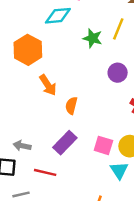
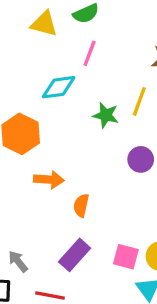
orange arrow: (48, 85) -> (49, 180), turned -50
gray arrow: (22, 146) -> (18, 261), turned 42

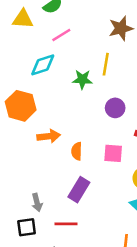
pink line: (90, 53) -> (61, 35), turned 48
pink square: (126, 257) -> (113, 153), moved
gray arrow: (18, 261) -> (37, 203), turned -144

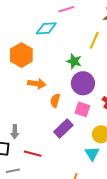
green star: (82, 79) -> (74, 61), moved
purple circle: (115, 108) -> (83, 83), moved, size x1.5
purple rectangle: (79, 190) -> (63, 129), moved

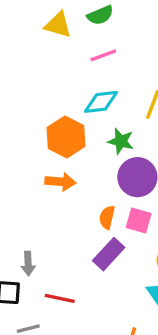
cyan diamond: (46, 28) -> (101, 102), moved
orange hexagon: (21, 55) -> (66, 137), moved
orange semicircle: (55, 101) -> (107, 217), moved

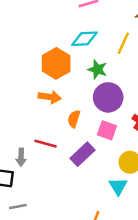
orange semicircle: (107, 217) -> (74, 119), moved
red line: (60, 298) -> (46, 144), moved

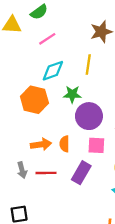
orange arrow: (50, 97) -> (41, 144), moved
gray arrow: (21, 157) -> (22, 170), moved

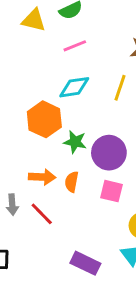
green star: (72, 94) -> (75, 142), moved
red line: (46, 173) -> (42, 214), turned 36
purple rectangle: (81, 173) -> (85, 263), moved, turned 75

